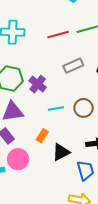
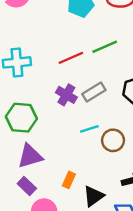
purple cross: (38, 84) -> (66, 95), moved
cyan line: (56, 108) -> (89, 129), moved

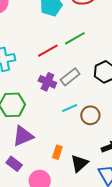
purple rectangle: (27, 186) -> (14, 164), moved

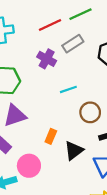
gray rectangle: (70, 77) -> (73, 44), moved
brown circle: (90, 115) -> (90, 112), moved

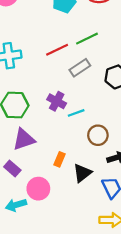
purple cross: (47, 59) -> (57, 101), moved

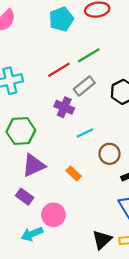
purple cross: (57, 101) -> (64, 107), moved
orange rectangle: (60, 159) -> (74, 173), moved, turned -64
black triangle: (82, 173) -> (102, 240), moved

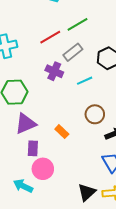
cyan line: (85, 133) -> (85, 81), moved
purple rectangle: (25, 197) -> (33, 148), moved, turned 56
cyan arrow: (32, 234) -> (23, 186), turned 48

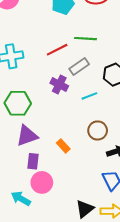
green line: (77, 24) -> (85, 39), turned 30

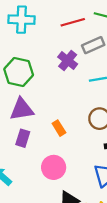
pink circle: (42, 182) -> (54, 167), moved

